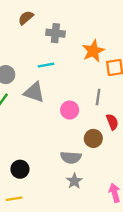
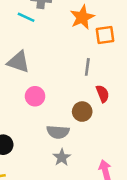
cyan line: (46, 65) -> (26, 17), moved, turned 35
pink circle: (70, 110) -> (35, 96), moved

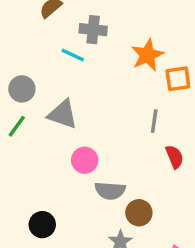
brown circle: (82, 112) -> (139, 213), moved
gray semicircle: (58, 132) -> (110, 191), moved

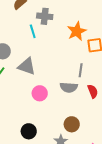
cyan line: (73, 55) -> (33, 31), turned 48
gray semicircle: (110, 191) -> (69, 87), moved
black circle: (42, 225) -> (29, 131), moved

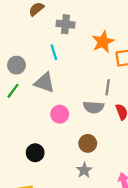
cyan line: (33, 31) -> (54, 52), moved
brown circle: (72, 124) -> (88, 143), moved
black circle: (29, 131) -> (35, 153), moved

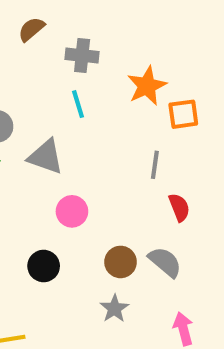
cyan line: (54, 52) -> (78, 104), moved
gray semicircle: (94, 107) -> (165, 262), moved, turned -144
black circle: (35, 153) -> (44, 266), moved

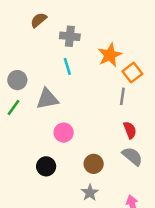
orange square: (183, 114) -> (132, 73), turned -30
gray triangle: (46, 157) -> (47, 99), turned -30
gray line: (155, 165) -> (122, 96), moved
gray semicircle: (165, 262) -> (132, 156), moved

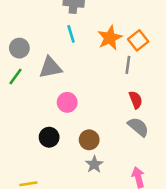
orange star: (110, 55) -> (110, 38), moved
brown circle: (94, 164) -> (89, 140), moved

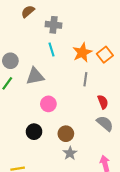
gray line: (128, 65) -> (85, 79), moved

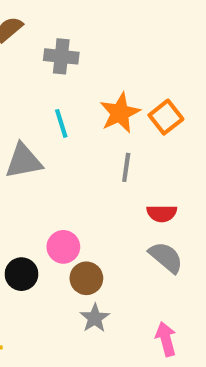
cyan line: (51, 49) -> (61, 123), moved
red semicircle: (103, 102) -> (162, 213), turned 112
pink circle: (48, 104) -> (63, 247), moved

